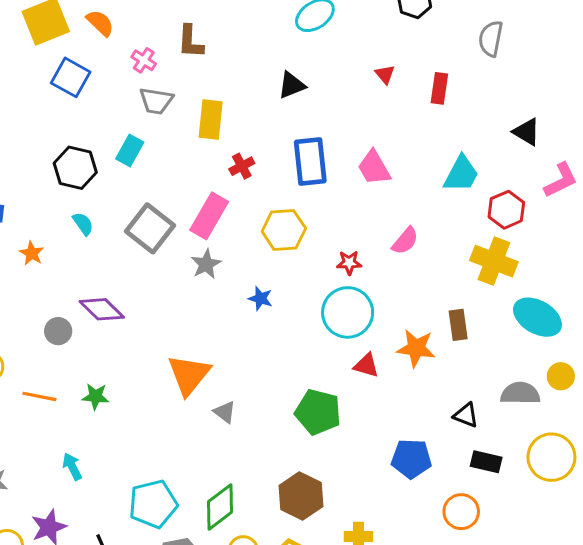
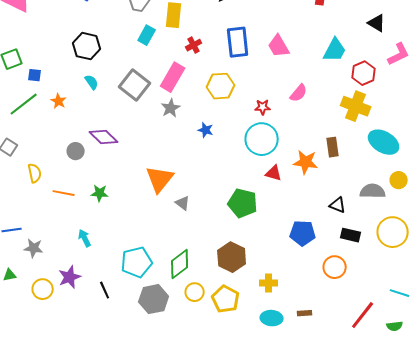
cyan rectangle: (130, 151) -> (147, 35), moved

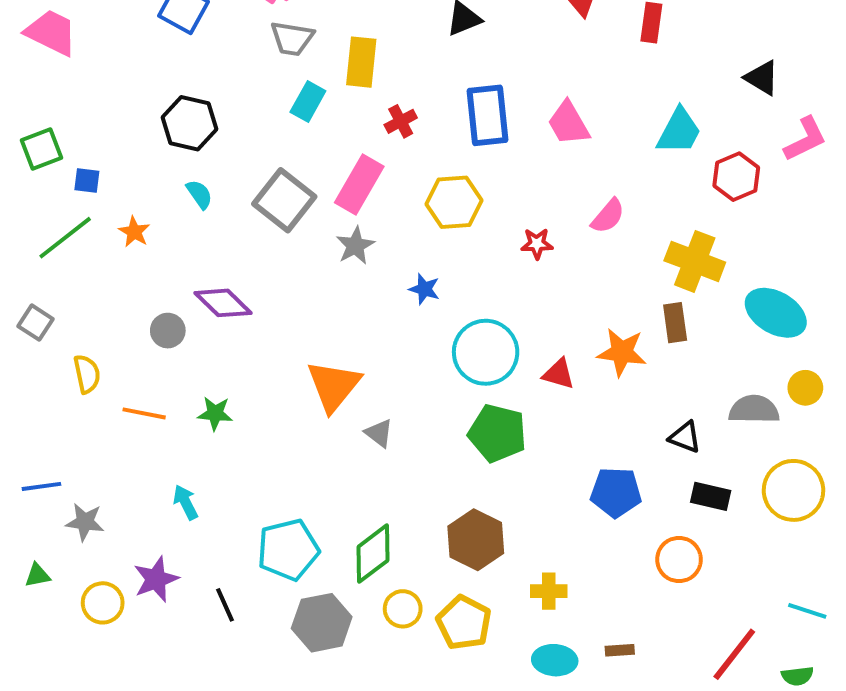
yellow cross: (356, 106) -> (695, 261), moved
cyan circle: (262, 139) -> (486, 352), moved

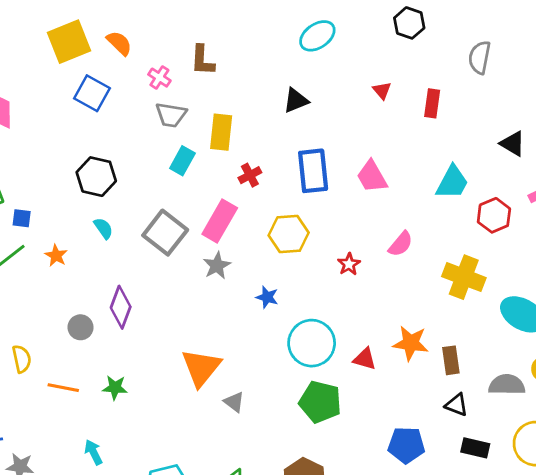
red star: (537, 244) -> (349, 264), turned -30
purple diamond: (223, 303) -> (121, 307), turned 66
brown rectangle: (675, 323) -> (451, 360), moved

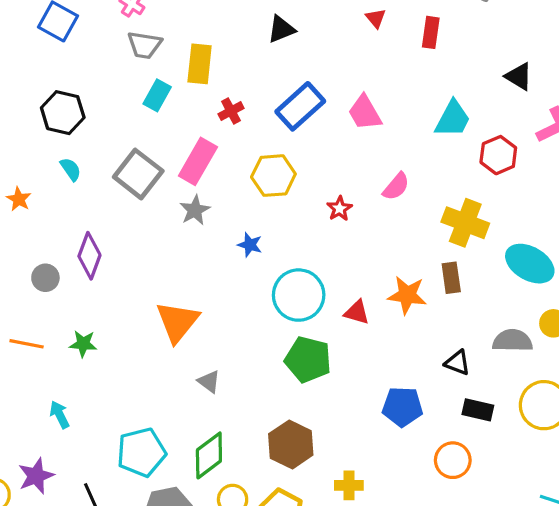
blue rectangle: (313, 171) -> (300, 106), turned 54
brown rectangle: (451, 360) -> (451, 278), moved
gray triangle: (234, 402) -> (209, 382), moved

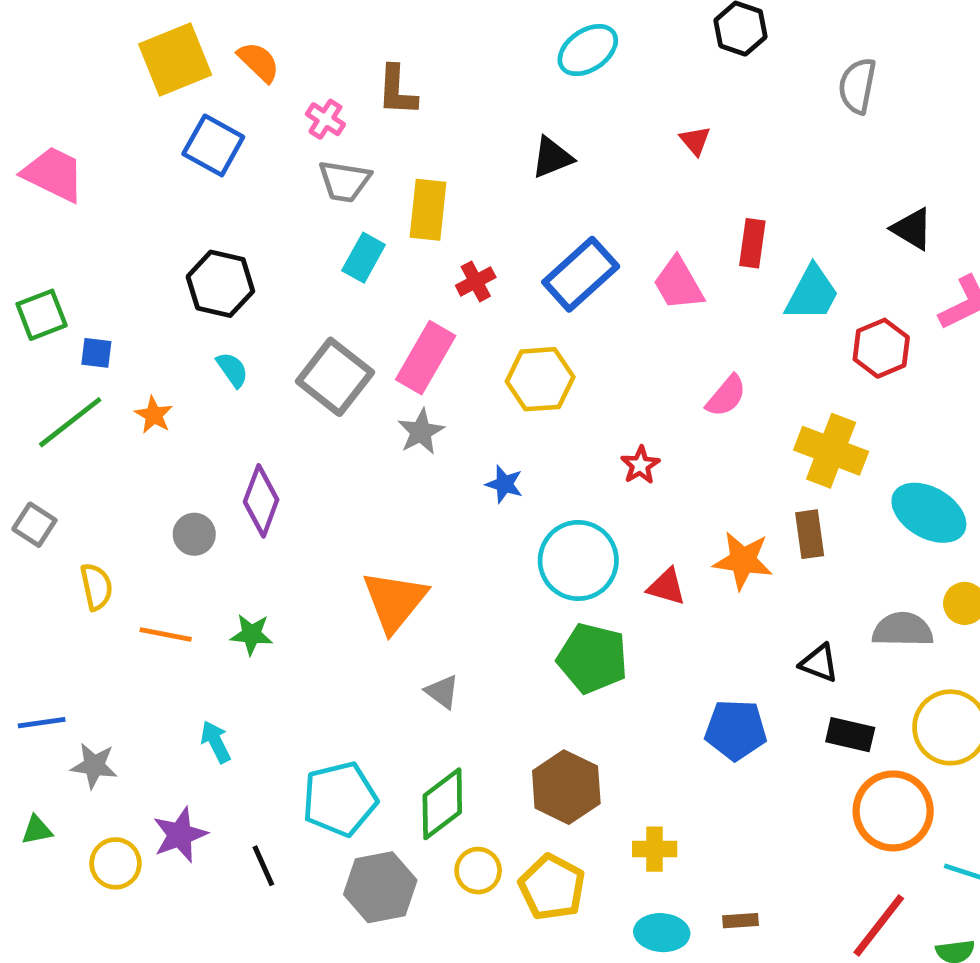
red rectangle: (431, 32) -> (752, 243), moved
red star: (340, 209) -> (640, 465), moved
orange circle: (453, 460) -> (893, 811), moved, size x1.4

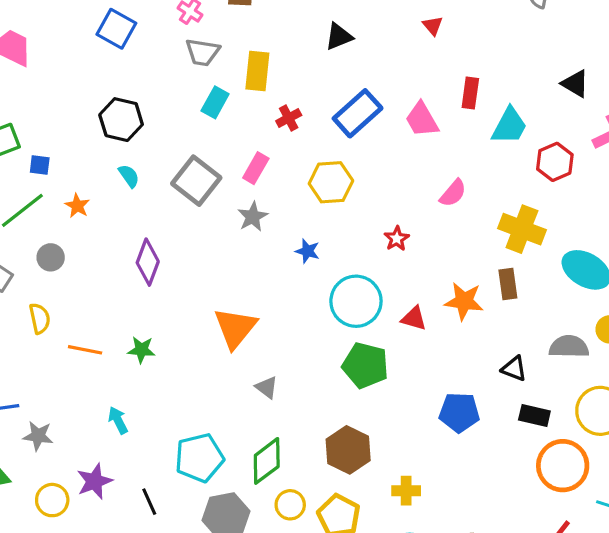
pink rectangle: (426, 358) -> (256, 168), size x0.7
gray circle: (194, 534) -> (51, 257), moved

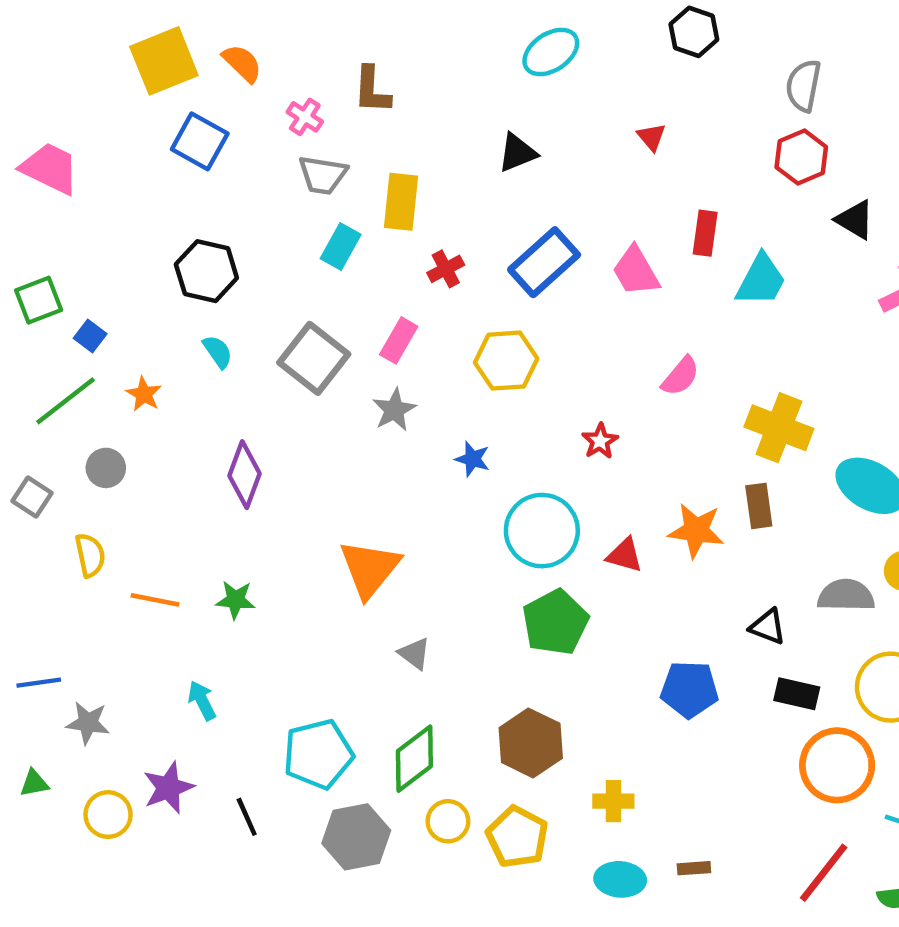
red hexagon: (555, 162) -> (801, 157), moved
blue square: (40, 165) -> (90, 336), turned 30
green pentagon: (365, 365) -> (555, 622), turned 30

